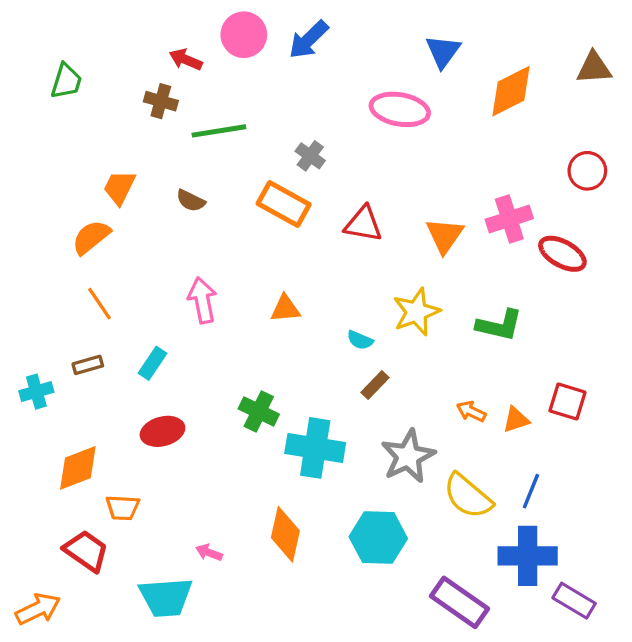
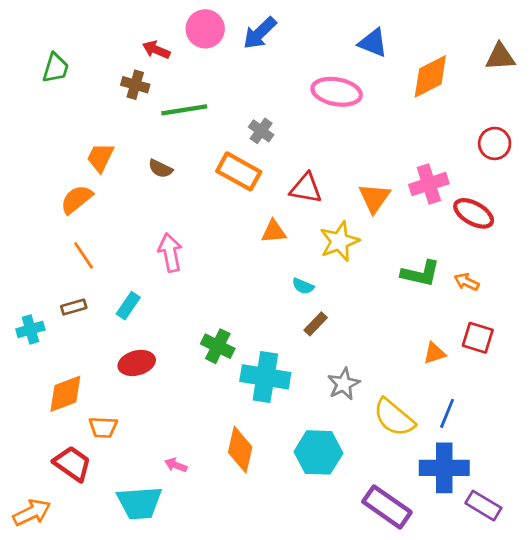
blue triangle: (443, 51) -> (373, 43), turned -44
orange triangle: (285, 309) -> (274, 232), moved
yellow star: (416, 312) -> (339, 241), moved
orange arrow: (471, 411) -> (467, 282), moved
gray star: (408, 456) -> (344, 384), size x0.7

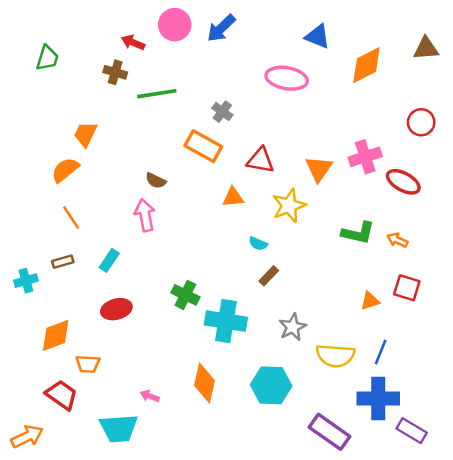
brown semicircle: (160, 169) -> (156, 181), moved
yellow semicircle: (394, 417) -> (335, 356), turned -36

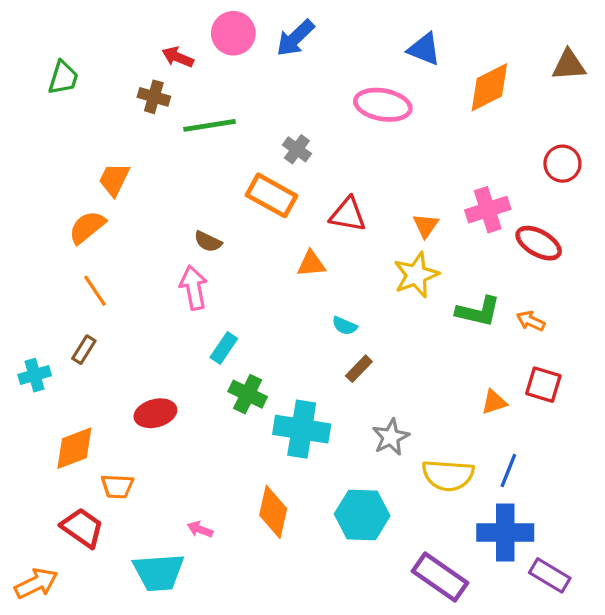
orange triangle: (319, 169) -> (426, 226), size x0.7
yellow star: (289, 206) -> (416, 275), moved
cyan rectangle: (109, 260) -> (224, 348), moved
brown rectangle: (63, 262) -> (84, 350), turned -42

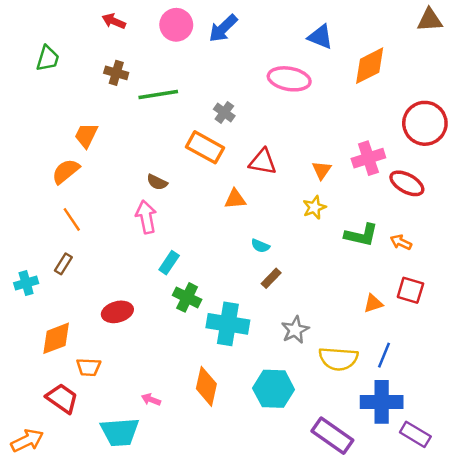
red arrow: (178, 57) -> (114, 21), moved
brown triangle: (569, 65) -> (430, 20), moved
red circle: (562, 164) -> (425, 123), size x1.6
yellow star: (416, 275) -> (314, 207), size x0.7

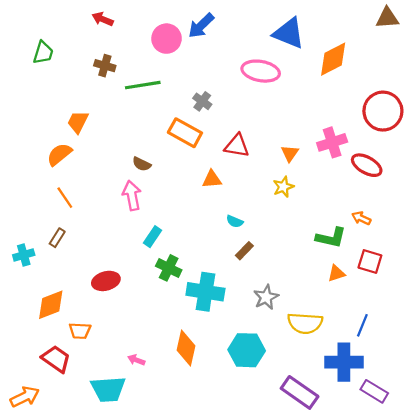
pink circle: (176, 25) -> (167, 39), moved
blue triangle: (320, 37) -> (289, 33), size x1.4
green L-shape: (361, 235) -> (331, 238), moved
blue line: (384, 355) -> (362, 325), moved

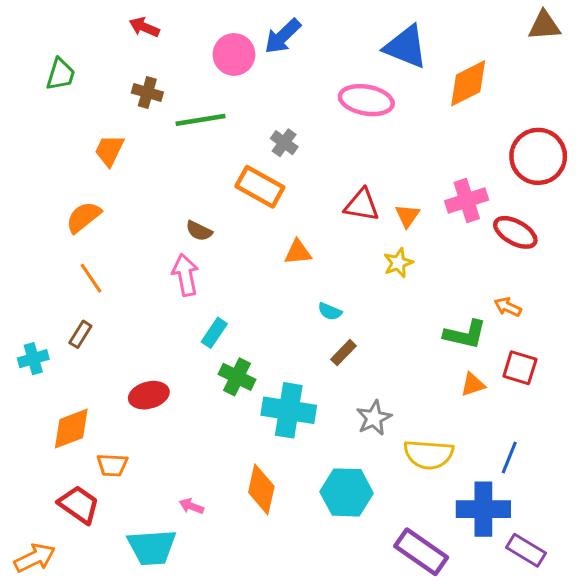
orange trapezoid: (78, 122) -> (109, 150), moved
red triangle: (237, 146) -> (362, 205), moved

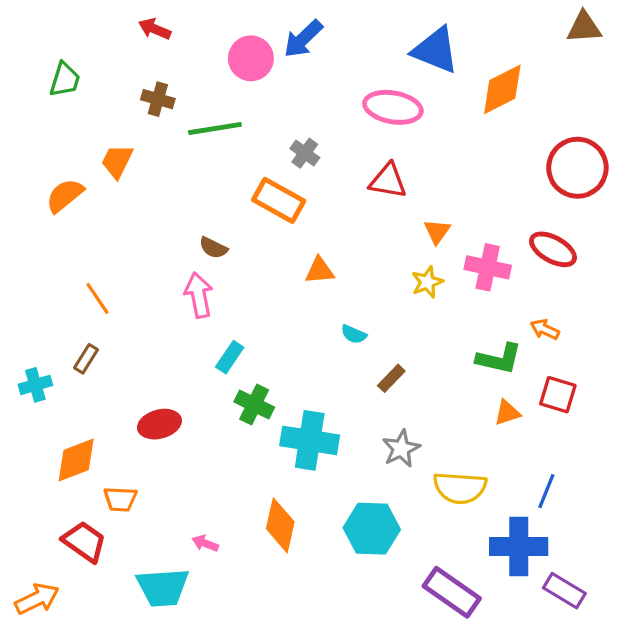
pink cross: (467, 200) -> (488, 267), moved, turned 30
red triangle: (362, 205) -> (388, 181), moved
orange semicircle: (83, 217) -> (65, 195), moved
brown rectangle: (343, 353) -> (391, 378), moved

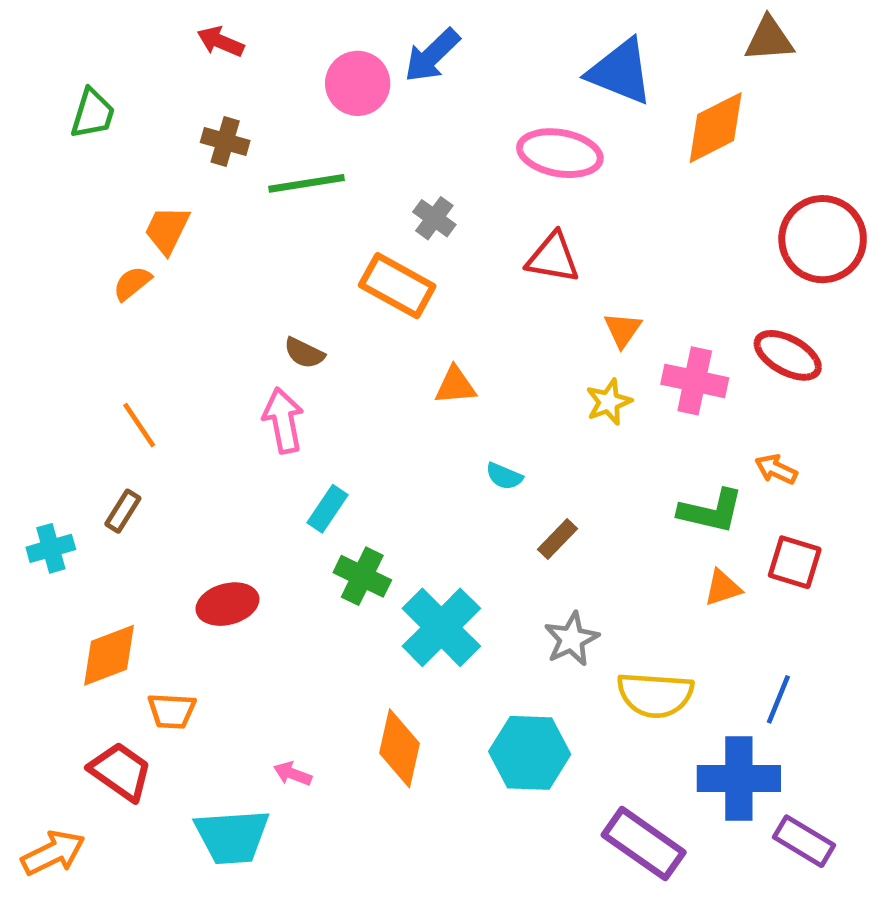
brown triangle: (584, 27) -> (769, 39), moved
orange semicircle: (65, 195) -> (132, 283), moved, size x0.7
cyan cross: (310, 440) -> (441, 627), turned 36

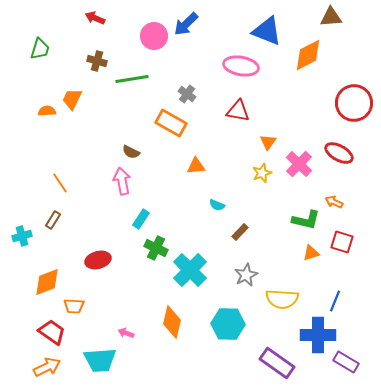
orange semicircle: (132, 283) -> (47, 111), moved, turned 36
pink cross: (695, 381) -> (299, 164), turned 32
orange arrow: (53, 853) -> (47, 367), moved

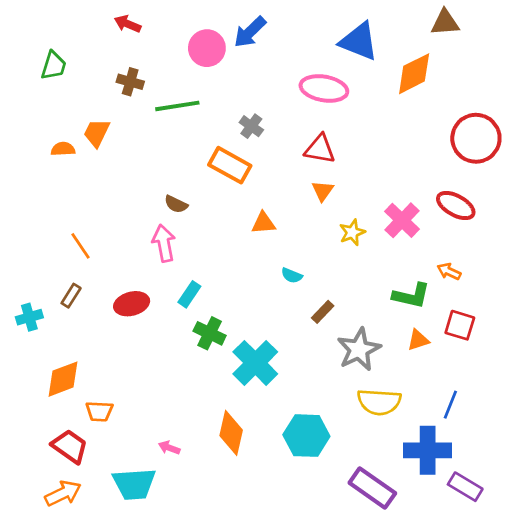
orange triangle: (268, 142) -> (323, 191), moved
red ellipse: (98, 260) -> (132, 304), moved
gray star: (246, 275) -> (359, 349), moved, size x1.4

